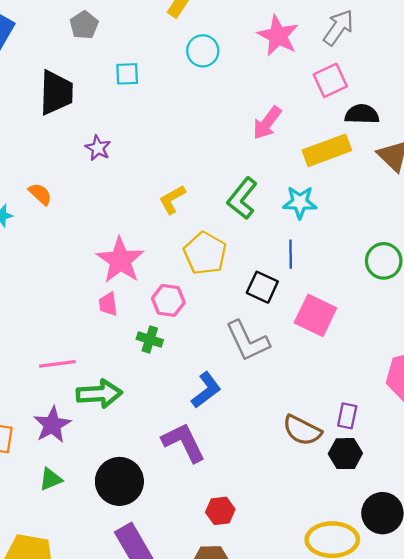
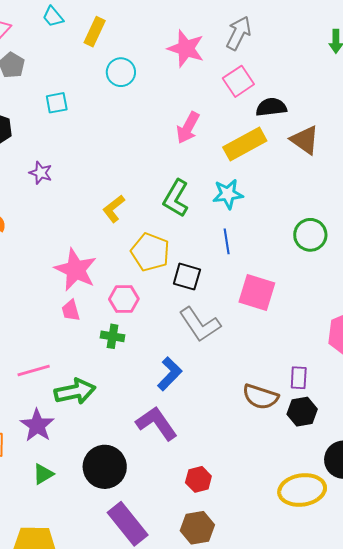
black square: (262, 287) -> (187, 277), moved

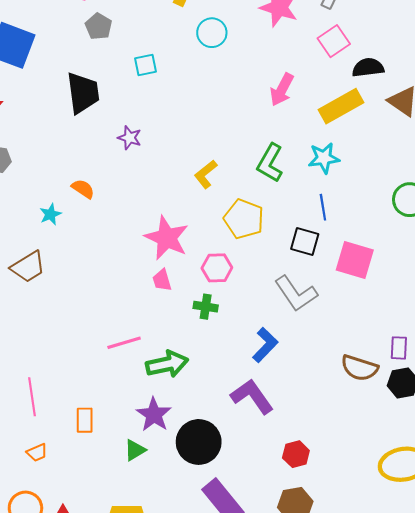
black square: (187, 277) -> (305, 241), moved
purple star: (37, 425) -> (154, 415), moved

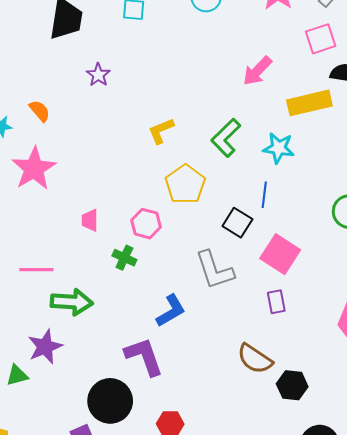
pink star: (167, 238) -> (34, 169), moved
purple rectangle: (399, 348) -> (276, 302), moved, turned -30
black circle: (199, 442) -> (110, 401), moved

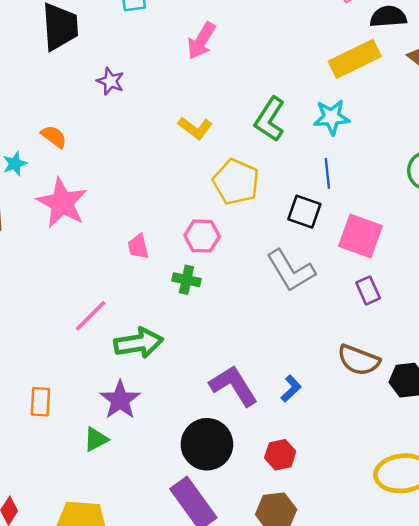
pink arrow: (257, 71) -> (201, 41), moved
yellow L-shape: (161, 131) -> (195, 128), turned -108
pink line: (36, 270) -> (91, 316), turned -32
blue L-shape: (171, 311) -> (291, 389), moved, size x0.7

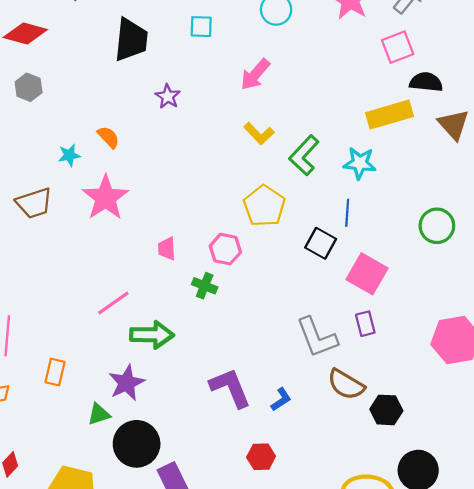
yellow L-shape: (195, 128) -> (259, 134), moved
gray L-shape: (291, 271) -> (317, 337), moved
black circle: (207, 444) -> (137, 444), moved

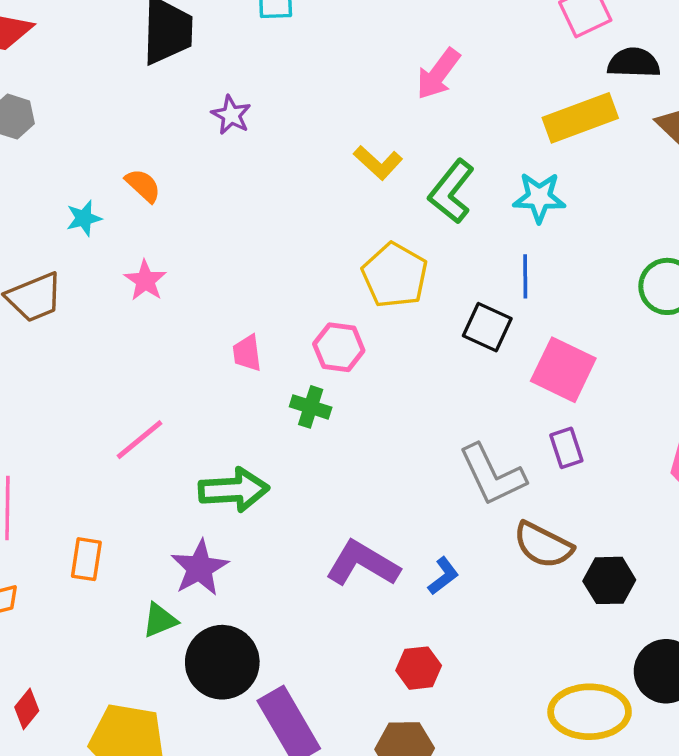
pink arrow: (255, 74) -> (438, 74), moved
pink star: (105, 198) -> (145, 280), size x0.6
pink line: (113, 303) -> (140, 440), moved
purple L-shape: (230, 388) -> (363, 564), turned -33

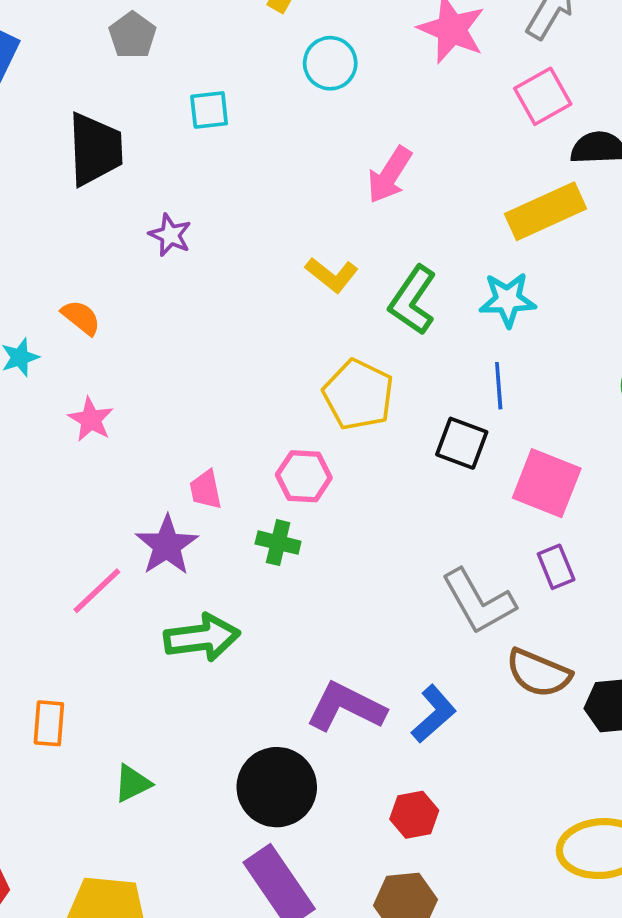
purple star: (200, 568) -> (167, 545), moved
blue L-shape: (443, 576) -> (434, 714), size x1.4
black circle: (222, 662) -> (277, 787), moved

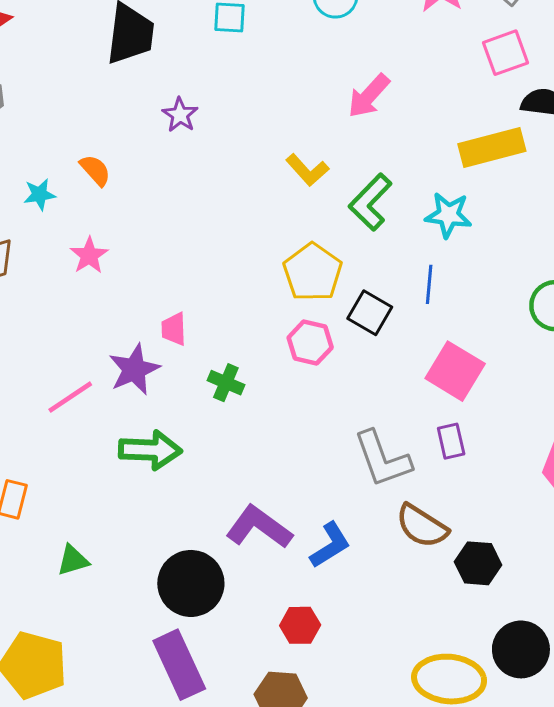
black square: (462, 443) -> (370, 313), moved
pink hexagon: (304, 476) -> (310, 343), moved

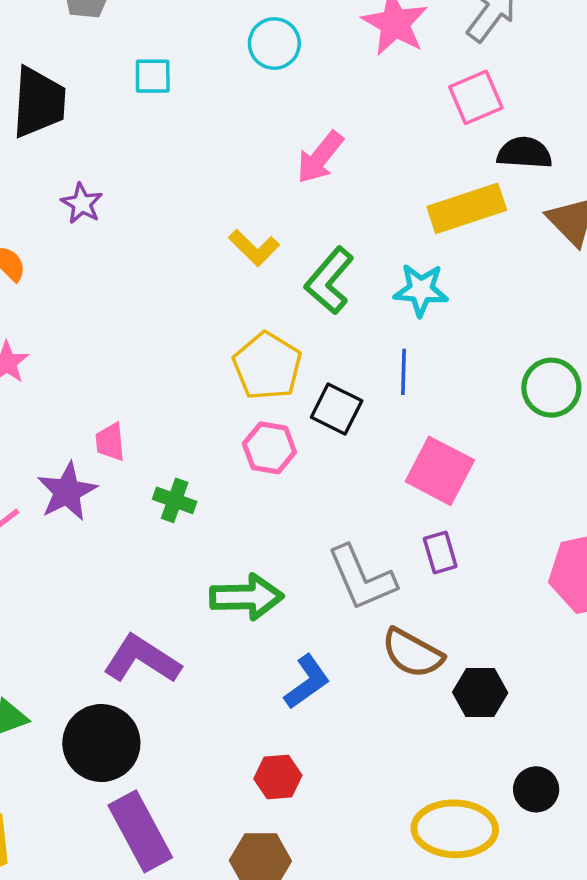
purple star: (180, 115) -> (82, 203), moved
green arrow: (150, 450) -> (247, 597), moved
purple L-shape: (259, 527) -> (142, 659), moved
black circle: (191, 583) -> (101, 743), moved
black circle: (521, 649) -> (536, 789), size x0.7

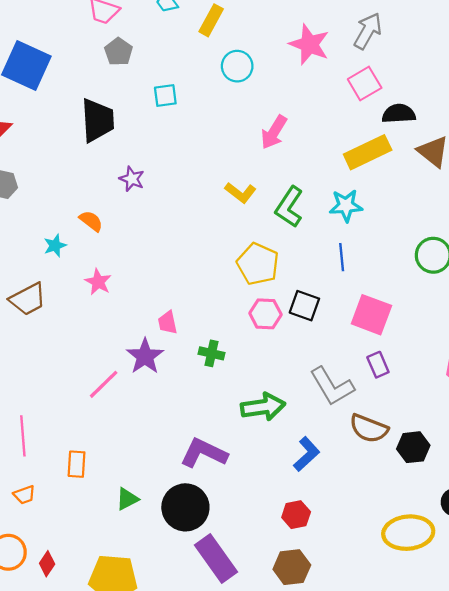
black square: (337, 409) -> (304, 306), moved

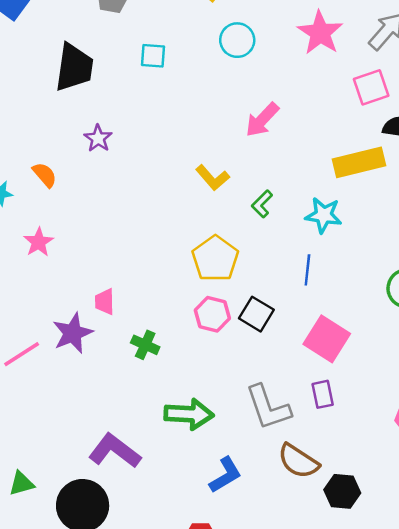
green L-shape: (289, 207) -> (262, 204), size x0.6

